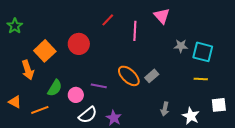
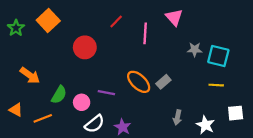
orange square: (45, 51) -> (48, 20), moved
orange arrow: (28, 70) -> (30, 75), turned -36

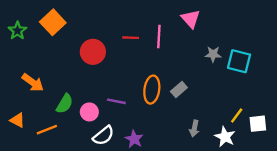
red line: (116, 22) -> (131, 38), moved, turned 48
orange ellipse: (139, 82) -> (152, 90), turned 55
yellow line: (216, 85) -> (237, 115), moved, turned -56

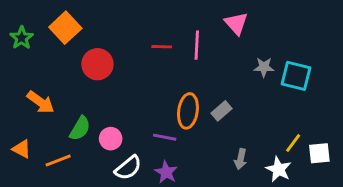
red circle: (93, 52) -> (97, 64), moved
purple line: (116, 101) -> (165, 137), moved

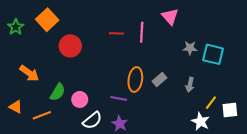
gray arrow: (241, 159) -> (190, 85), moved

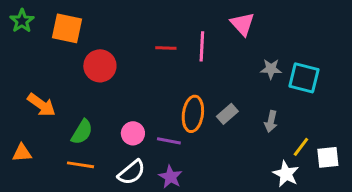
orange square: (47, 20) -> (67, 28), turned -35
green star: (16, 27) -> (22, 21), moved
pink circle: (80, 99) -> (133, 133), moved
orange triangle: (16, 107) -> (22, 153), turned -32
orange line: (42, 115) -> (80, 165), moved, turned 30

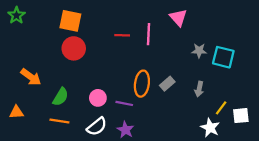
orange square: (67, 28) -> (70, 21), moved

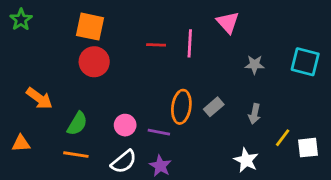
cyan square: (223, 57) -> (305, 62), moved
white star: (210, 128) -> (246, 160), moved

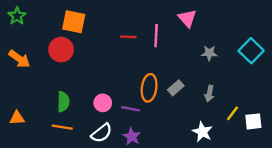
red circle: (94, 62) -> (61, 50), moved
cyan square: (305, 62) -> (251, 51), turned 30
orange arrow: (39, 98) -> (19, 59), moved
green semicircle: (77, 124) -> (63, 102), turned -30

